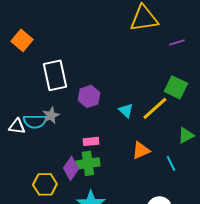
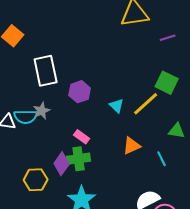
green triangle: (186, 135) -> (177, 131), turned 36
pink rectangle: (91, 141) -> (82, 137), turned 42

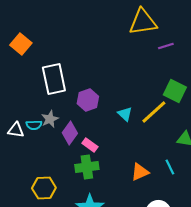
purple line: (168, 38) -> (166, 46), moved
cyan semicircle: (26, 117) -> (34, 125), size x0.7
orange triangle: (132, 146) -> (140, 172), moved
purple diamond: (62, 164) -> (70, 133), moved

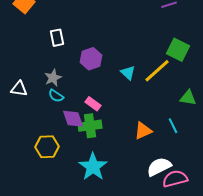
white rectangle: (54, 79) -> (57, 38), size x0.6
cyan semicircle: (34, 125) -> (56, 96), moved, turned 35
purple diamond: (70, 133) -> (73, 119), moved, turned -55

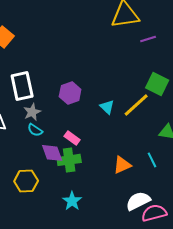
white rectangle: (57, 38) -> (22, 86), moved, size x1.6
cyan star: (93, 167) -> (72, 201), size x0.7

